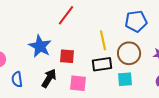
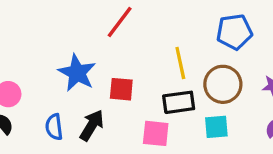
blue semicircle: (17, 79) -> (54, 127), moved
pink square: (78, 83) -> (156, 133), moved

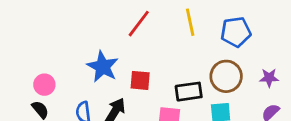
yellow line: (180, 63) -> (190, 22), moved

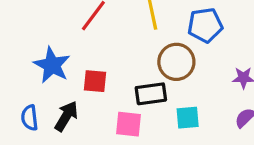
brown circle: (226, 76) -> (176, 62), moved

